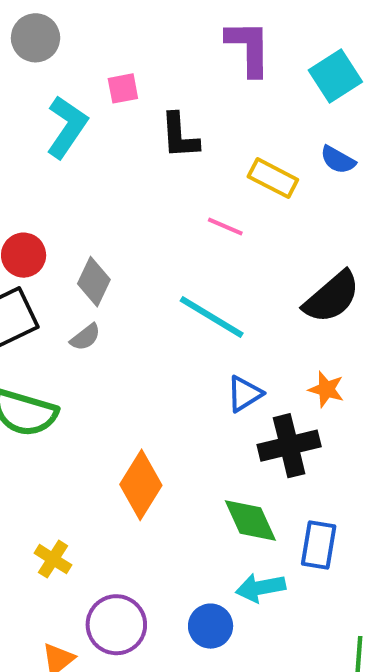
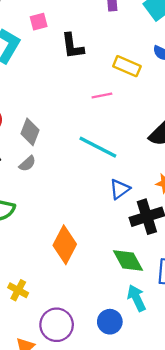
pink line: (225, 227) -> (102, 95), turned -30
cyan arrow: (261, 588) -> (137, 298), turned 80

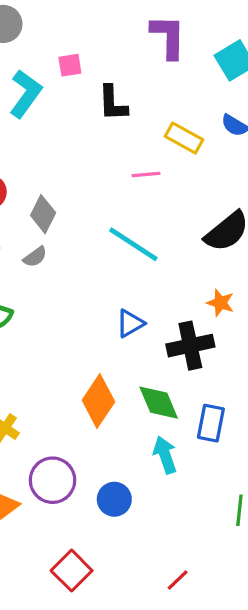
blue triangle: (120, 189) -> (130, 323), moved
orange diamond: (65, 245) -> (98, 401), moved
blue circle: (110, 322) -> (114, 499), moved

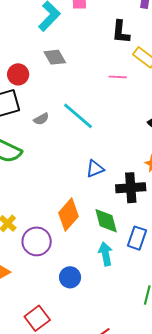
black L-shape: (113, 103) -> (121, 32), moved
gray diamond: (43, 214) -> (55, 57), moved, turned -65
cyan line: (133, 244) -> (78, 116), moved
purple circle: (53, 480) -> (37, 241), moved

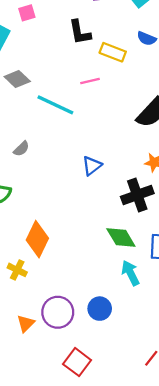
cyan line: (78, 116) -> (55, 105), moved
blue triangle: (95, 169) -> (92, 166), moved
orange diamond: (69, 215) -> (37, 239), moved
purple circle: (37, 241) -> (58, 312), moved

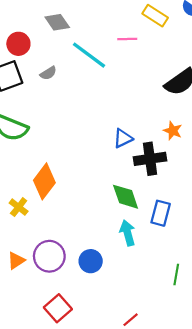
gray semicircle: (21, 149) -> (48, 73), moved
blue triangle: (92, 166) -> (123, 138), moved

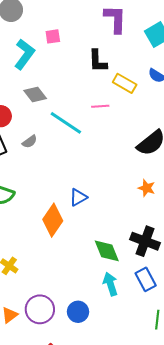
blue triangle: (123, 138) -> (78, 197), moved
black cross: (150, 159) -> (145, 241), moved, turned 32
orange diamond: (44, 181) -> (53, 220), moved
blue rectangle: (161, 213) -> (146, 279), moved, turned -40

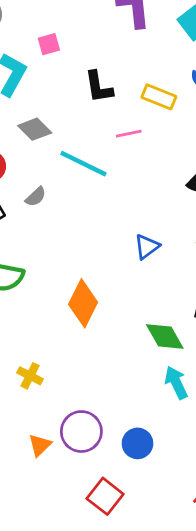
black L-shape: (98, 61) -> (99, 87), moved
blue triangle: (78, 197) -> (147, 247), moved
blue circle: (78, 312) -> (137, 443), moved

